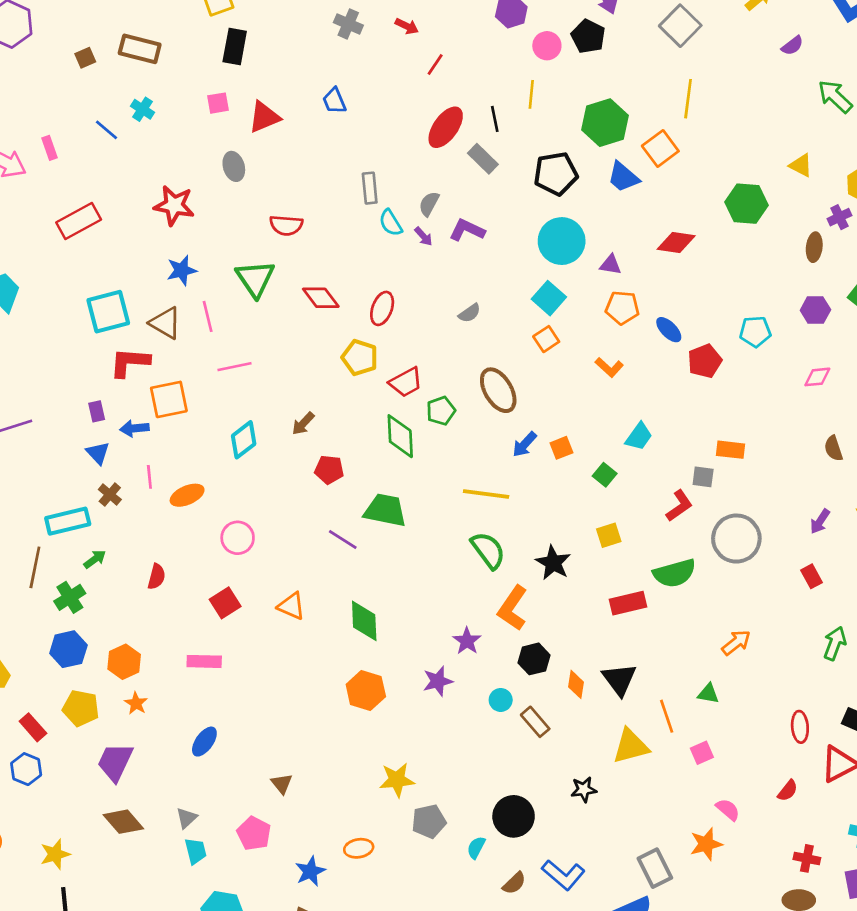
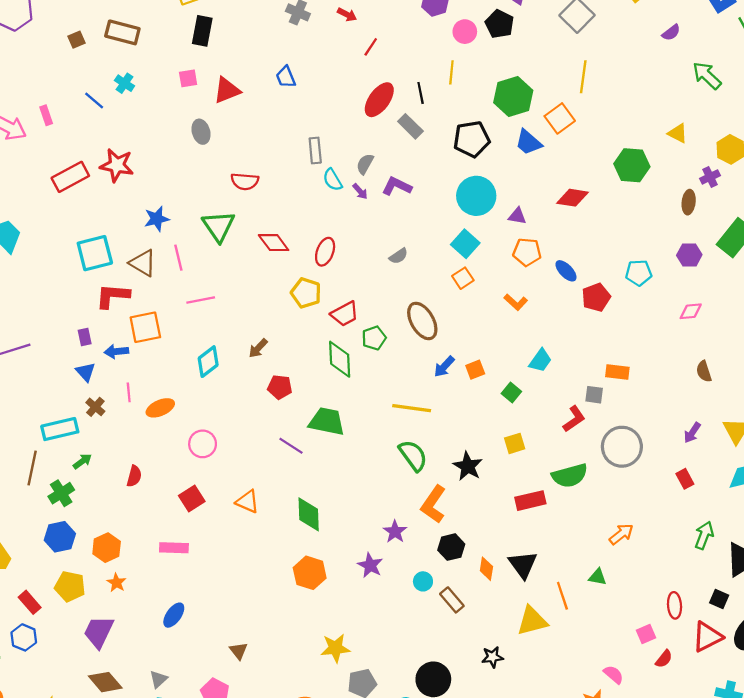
red star: (174, 205) -> (117, 165), moved
purple star: (438, 681) -> (370, 565), turned -30
pink square: (702, 753) -> (646, 634), moved

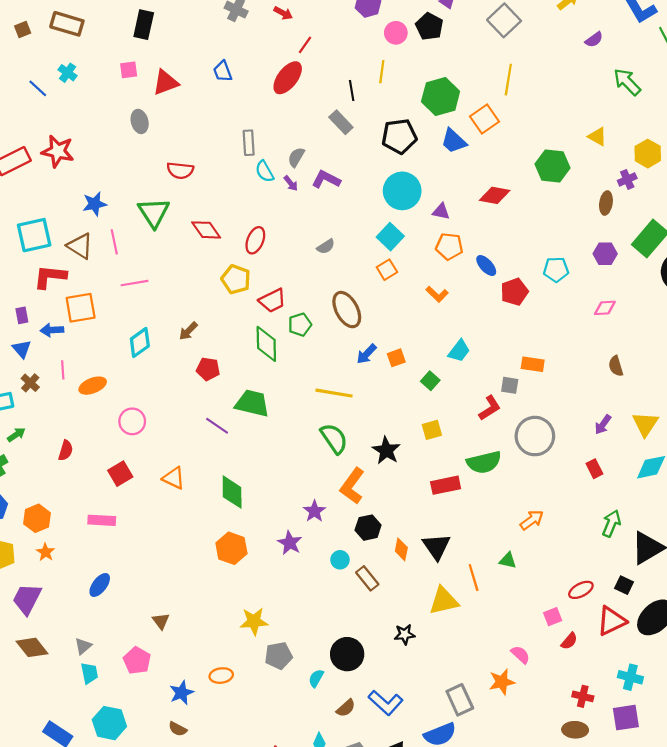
red ellipse: (379, 100) -> (288, 78), moved
red ellipse: (675, 605) -> (581, 590), turned 65

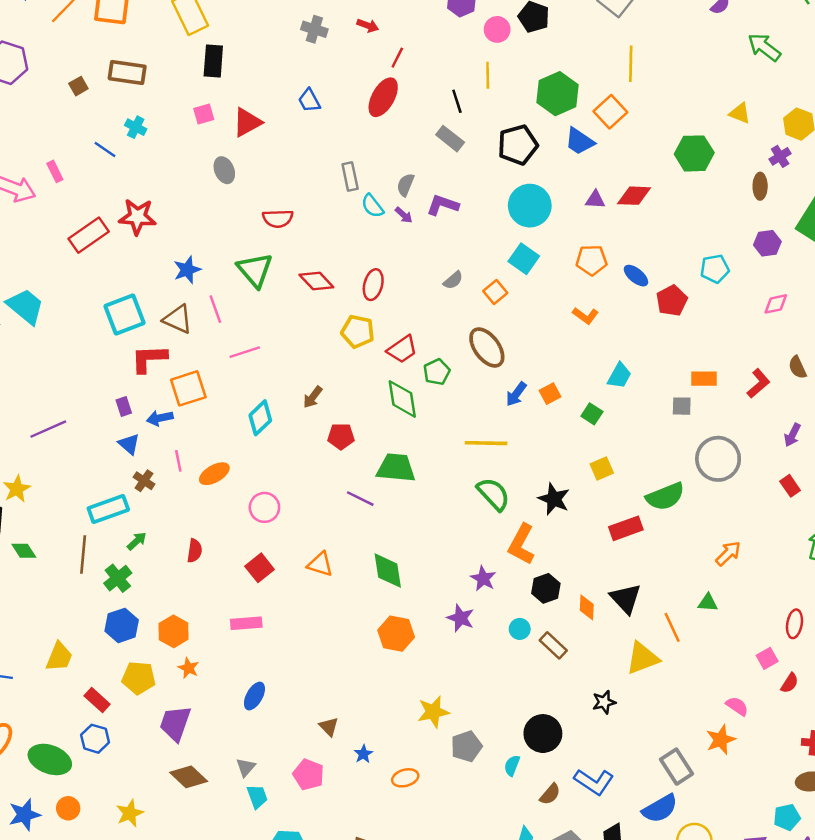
purple triangle: (441, 211) -> (595, 200), moved
orange square: (387, 270) -> (495, 292), moved
red L-shape: (490, 408) -> (758, 383), moved
red ellipse: (581, 590) -> (794, 624), turned -45
blue star: (181, 693) -> (363, 754), moved, size x0.7

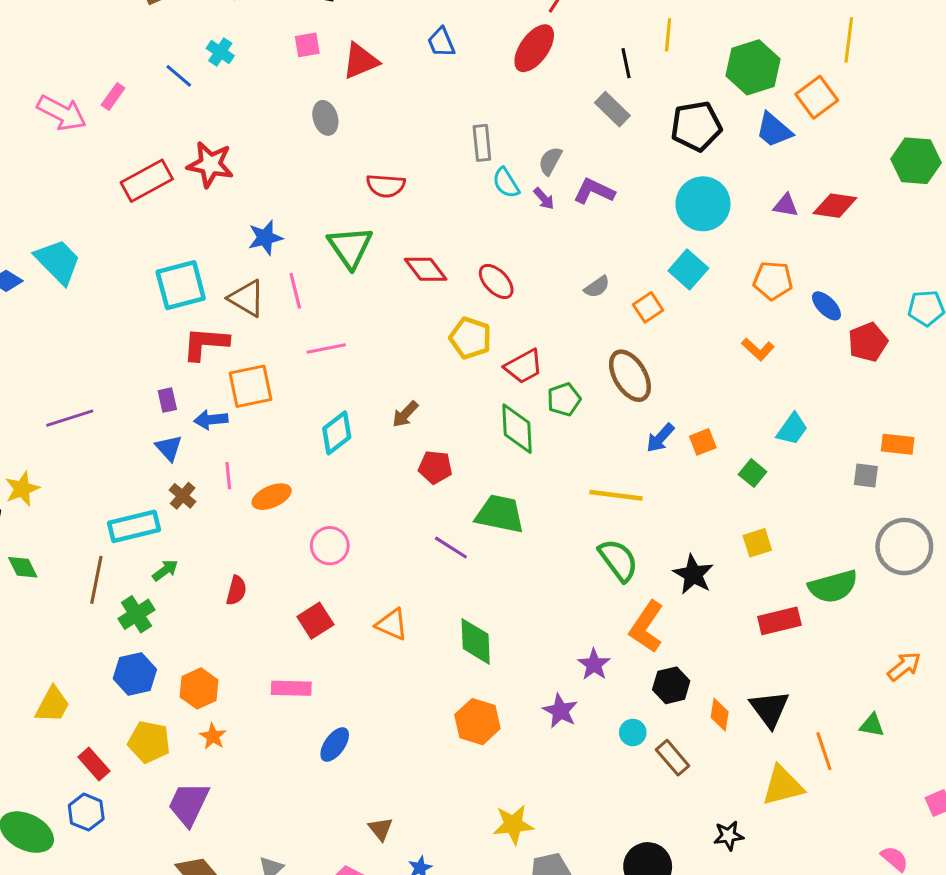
pink rectangle: (55, 171) -> (113, 96), turned 55
red ellipse: (373, 285) -> (496, 281), turned -64
blue ellipse: (254, 696) -> (335, 745), moved

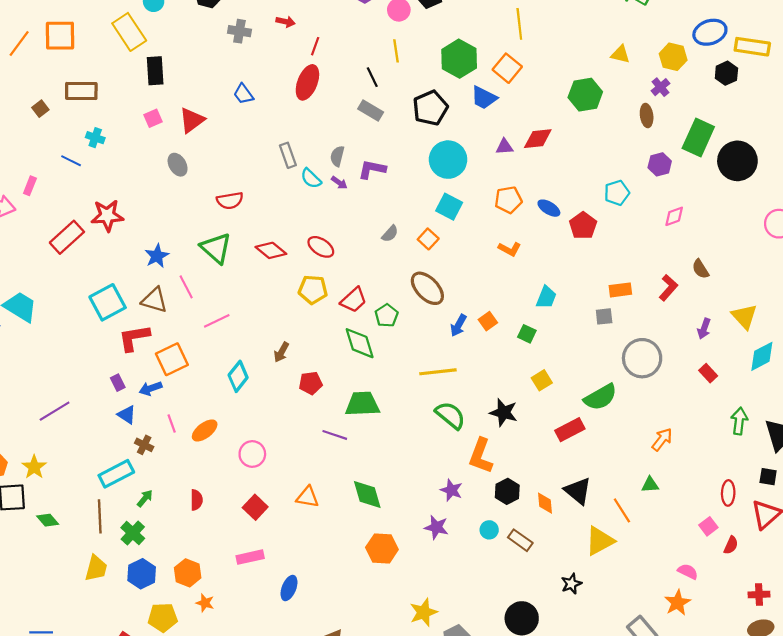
yellow trapezoid: (52, 705) -> (96, 568), moved

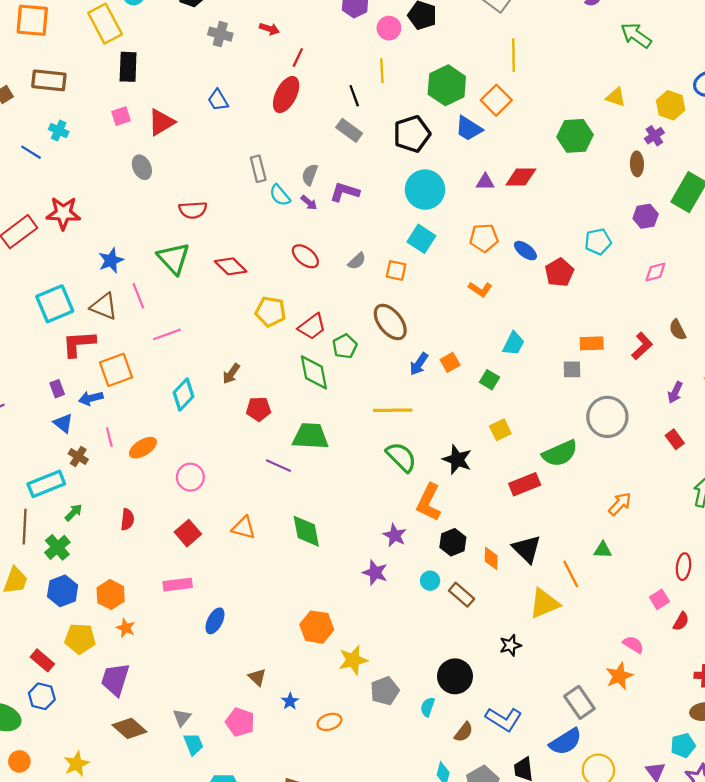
orange square: (428, 239) -> (396, 270), turned -36
red ellipse: (321, 247) -> (305, 256), moved
orange hexagon: (382, 548) -> (317, 627), moved

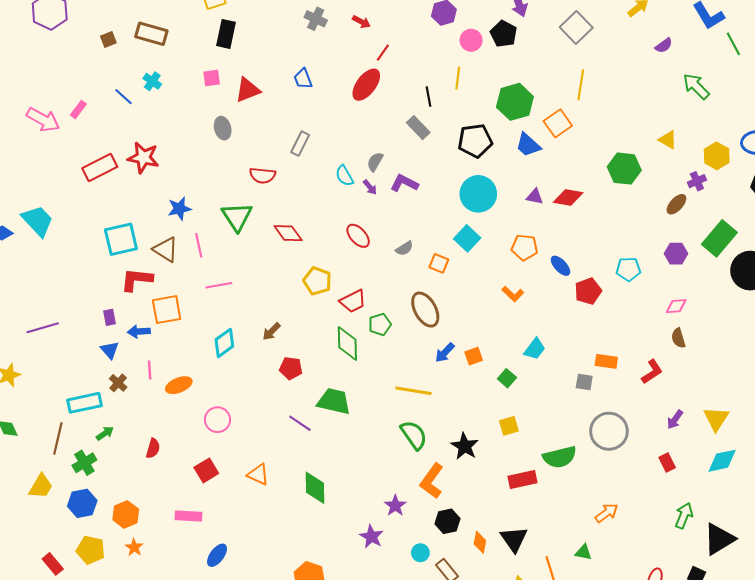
brown ellipse: (637, 164) -> (676, 204), turned 35
gray rectangle: (258, 169) -> (300, 144), moved, turned 30
brown semicircle: (678, 330) -> (678, 338), moved

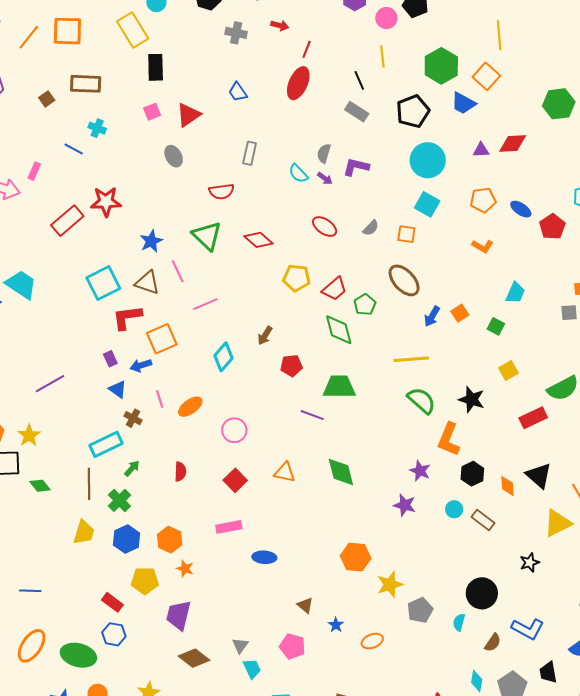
blue ellipse: (217, 555) -> (264, 557), turned 70

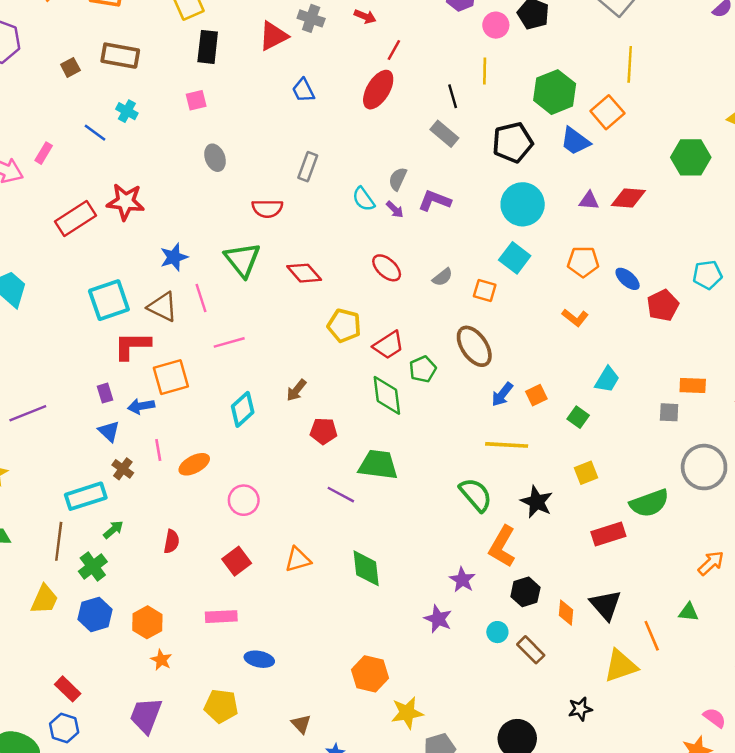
red triangle: (188, 115) -> (273, 36), moved
yellow line: (411, 359) -> (507, 445), moved
orange triangle: (285, 472) -> (298, 560), turned -35
yellow pentagon: (145, 581) -> (221, 706), moved

